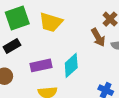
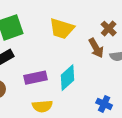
yellow trapezoid: (51, 22) -> (62, 29), moved

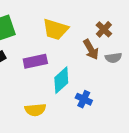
purple rectangle: (36, 78) -> (35, 61), moved
blue cross: (104, 104) -> (84, 99), moved

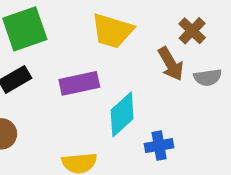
blue cross: (84, 99) -> (159, 146), turned -35

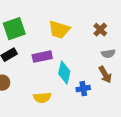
brown arrow: (171, 64) -> (105, 75), moved
cyan diamond: (122, 114) -> (64, 73), turned -35

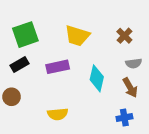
cyan diamond: (64, 73) -> (97, 78), moved
blue cross: (83, 89) -> (124, 118), moved

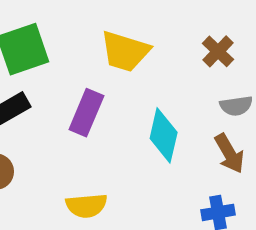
purple rectangle: (58, 67) -> (86, 113), turned -55

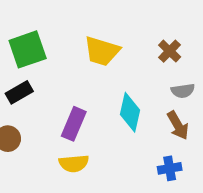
purple rectangle: (86, 113) -> (74, 124), moved

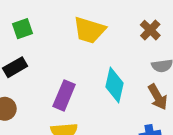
green square: (28, 49) -> (23, 29), size x0.6

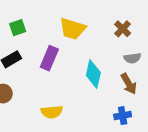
purple rectangle: (64, 95) -> (49, 58), moved

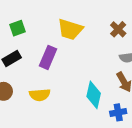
cyan diamond: (93, 74) -> (94, 95), moved
yellow semicircle: (52, 112) -> (40, 95), moved

